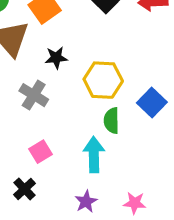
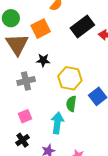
gray cross: (34, 95) -> (26, 81), turned 36
black cross: (24, 189) -> (23, 140), moved

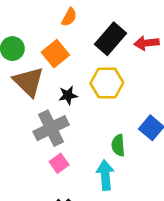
yellow hexagon: (70, 78) -> (107, 83), moved
gray cross: (26, 81) -> (51, 128), size x1.4
pink square: (25, 116) -> (59, 163), moved

